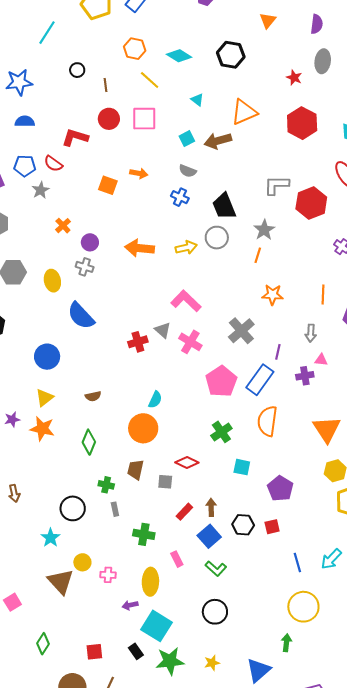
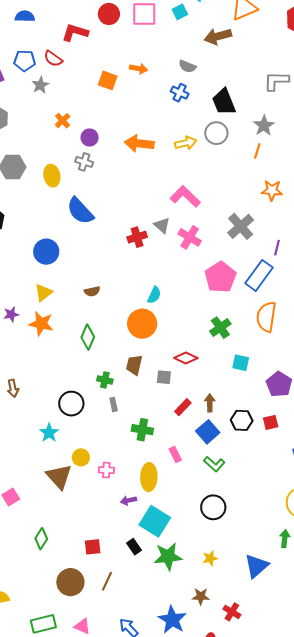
cyan square: (187, 139) -> (180, 12), moved

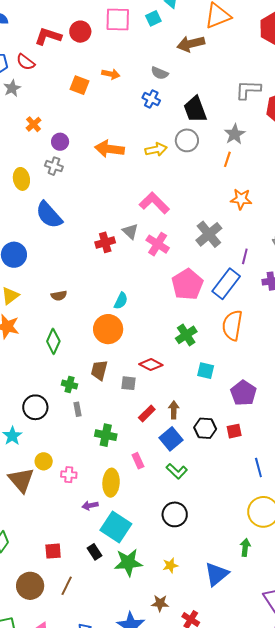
red circle: (109, 14) -> (80, 32), moved

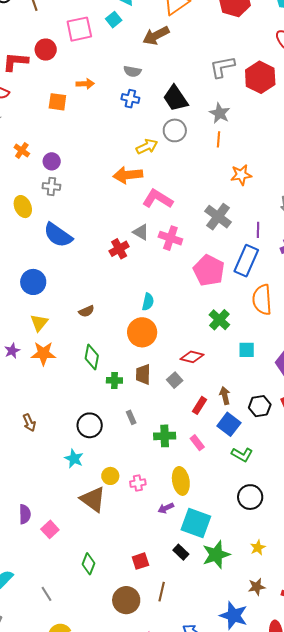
orange arrow: (110, 149) -> (128, 175), moved
gray square: (129, 383) -> (175, 380), turned -35
green cross: (69, 385) -> (114, 380), moved
pink rectangle: (138, 461) -> (197, 443), moved

